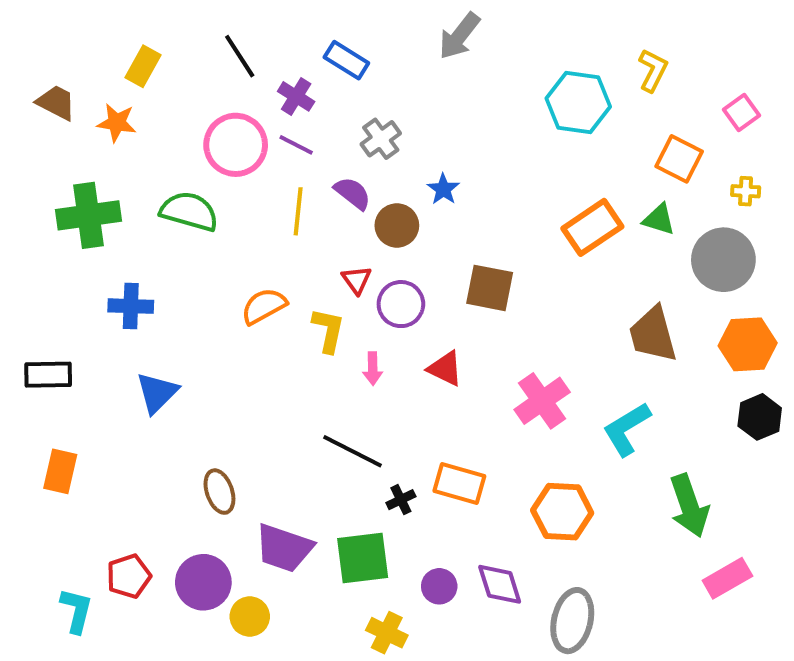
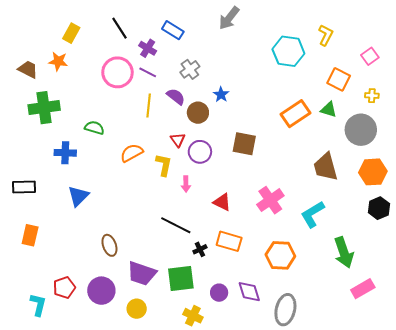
brown trapezoid: (56, 102) -> (28, 69), moved
green semicircle: (189, 211) -> (94, 128), moved, size x0.7
red triangle: (445, 369) -> (222, 202), moved
yellow circle: (250, 617) -> (137, 309), moved

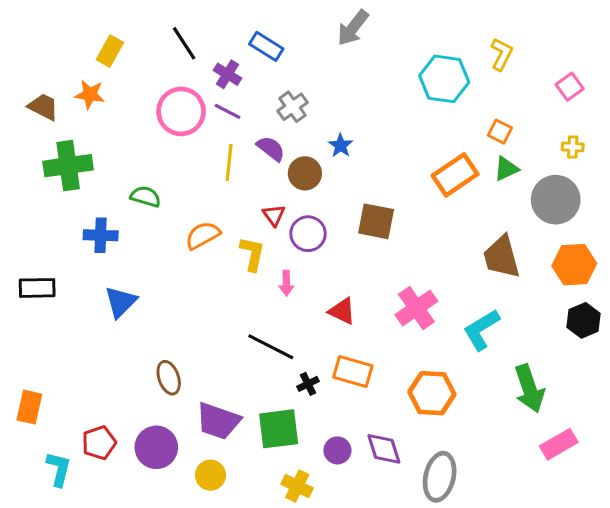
orange square: (339, 79) -> (500, 132), moved, size x0.7
green triangle: (329, 110) -> (506, 169), turned -42
orange rectangle: (30, 235) -> (29, 407), moved

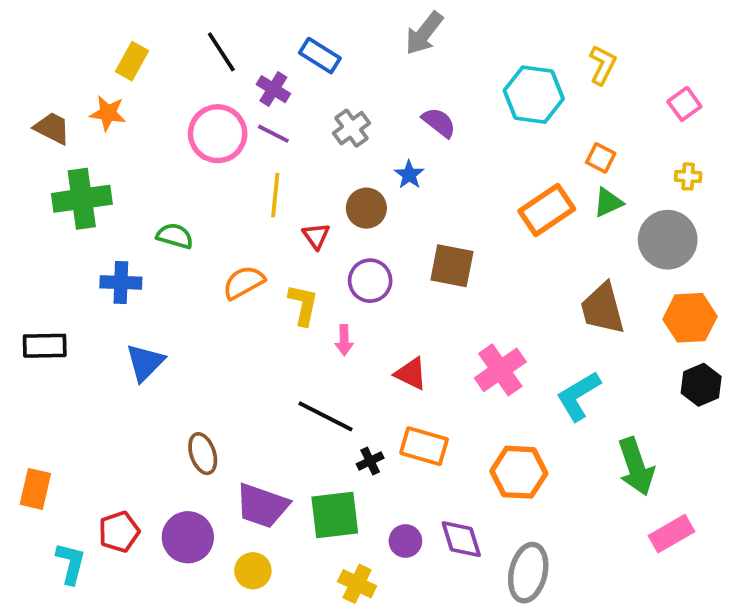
purple semicircle: (271, 149) -> (439, 123), moved
red triangle: (274, 215) -> (316, 236), moved

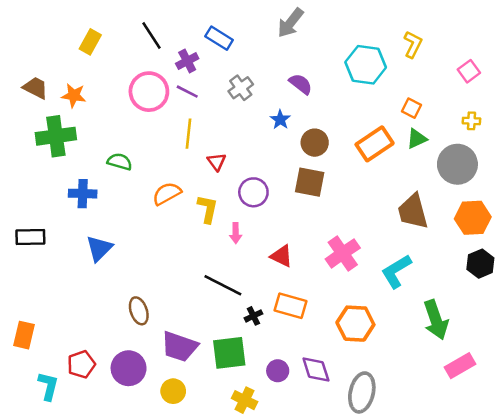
purple cross: (273, 89) -> (187, 61), turned 30
orange star: (108, 113) -> (74, 95), moved
brown circle: (366, 208) -> (315, 143), moved

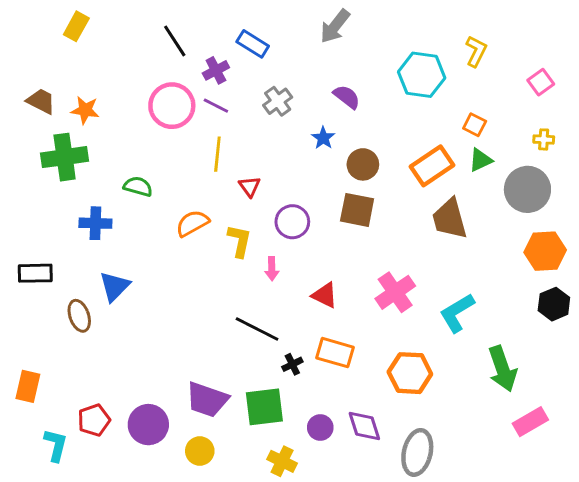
yellow rectangle: (90, 42) -> (76, 26), moved
brown trapezoid: (413, 211) -> (450, 219), moved
brown ellipse: (139, 311) -> (79, 316), moved

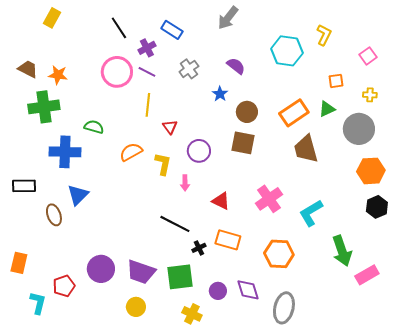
orange square: (475, 125) -> (336, 81), moved, turned -35
blue cross: (95, 223) -> (65, 152), size x1.4
pink rectangle: (530, 422) -> (367, 275), moved
purple circle: (148, 425) -> (101, 269), moved

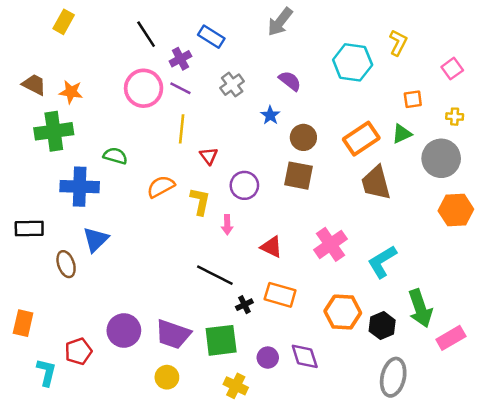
black hexagon: (377, 207) -> (382, 326), moved
gray ellipse: (284, 308) -> (393, 377), moved

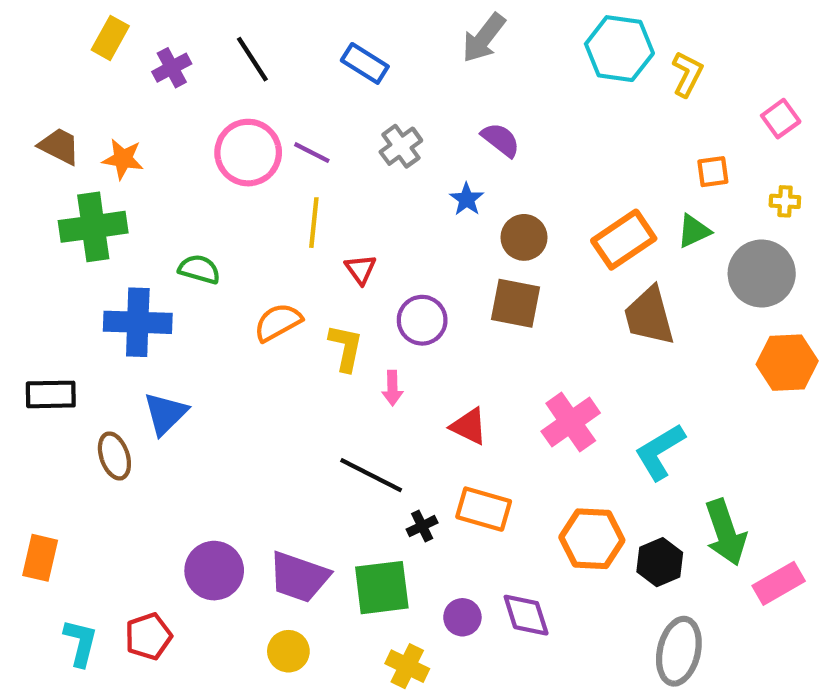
purple cross: (180, 59) -> (172, 68), moved
cyan hexagon: (353, 62) -> (619, 49), moved
red pentagon: (78, 351) -> (148, 636), moved

